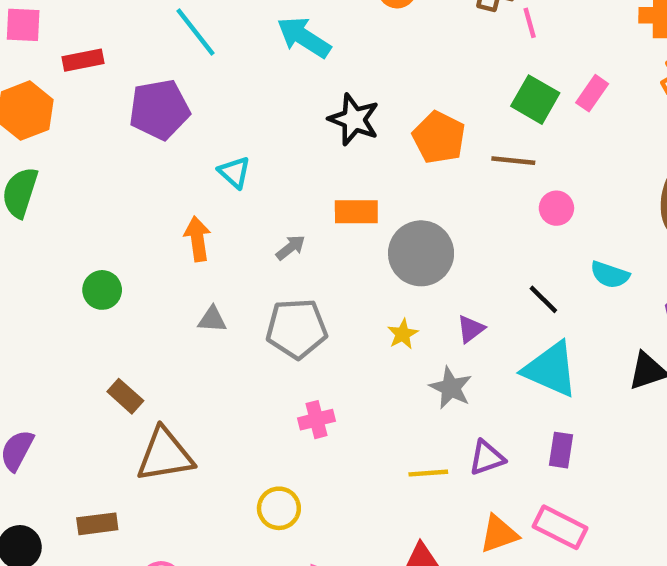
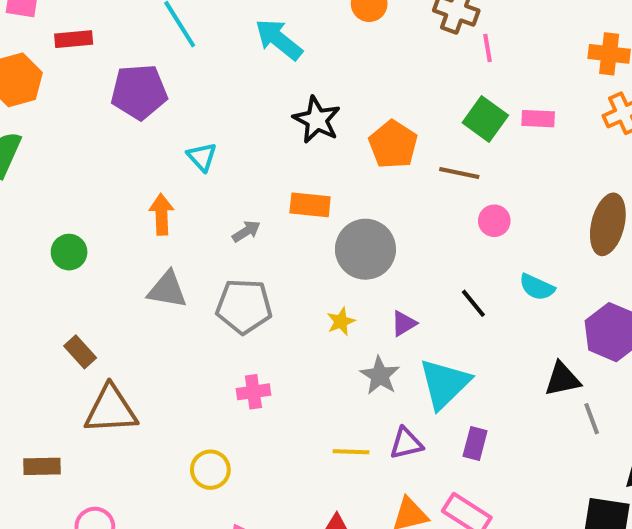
pink rectangle: (592, 93) -> (538, 119), turned 52
gray triangle: (212, 319) -> (167, 290), size x1.5
cyan triangle: (551, 369) -> (444, 384), moved, turned 46

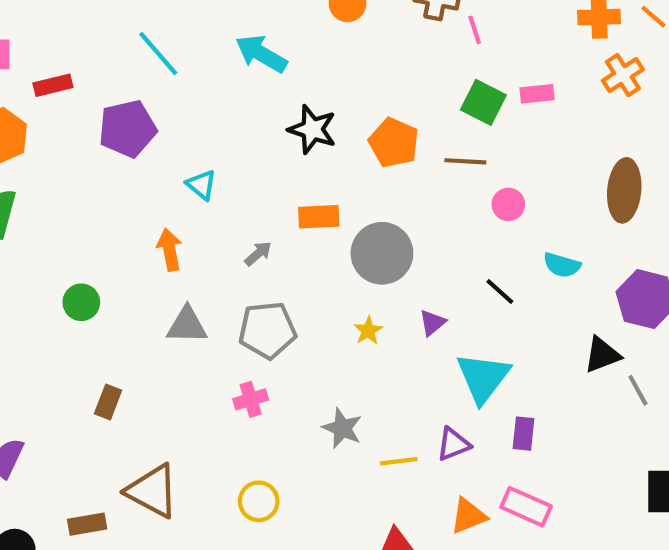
brown rectangle: (80, 352) -> (108, 402), turned 72
gray star: (380, 376) -> (342, 428), moved
pink cross: (253, 392) -> (251, 399), moved
brown triangle: (111, 410) -> (152, 491), moved, turned 40

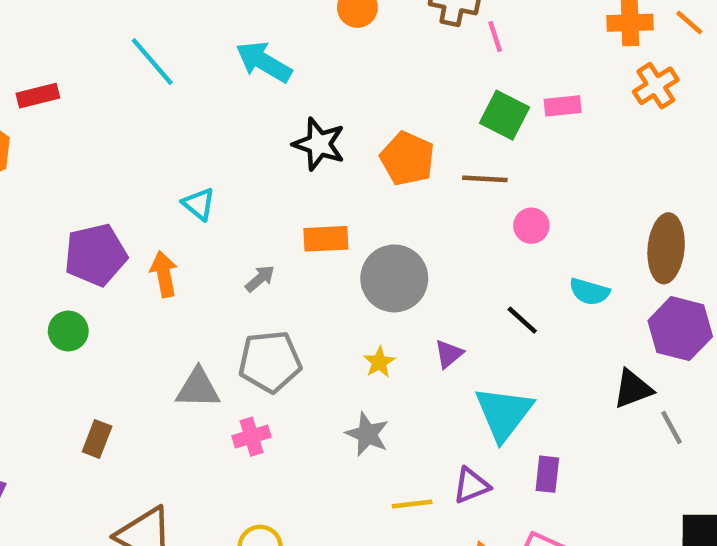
purple pentagon: (127, 129) -> (96, 255), moved
brown ellipse: (624, 190) -> (666, 248), moved
gray triangle: (187, 325) -> (198, 388), moved
gray star: (342, 428) -> (367, 434), moved

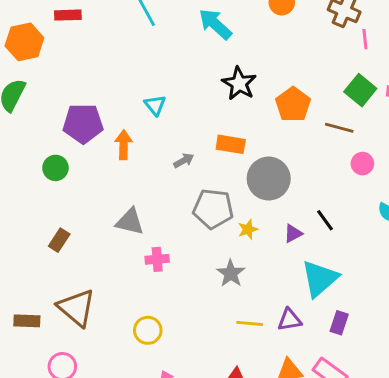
black line: (522, 320) -> (325, 220), moved
gray pentagon: (270, 362) -> (213, 209), moved

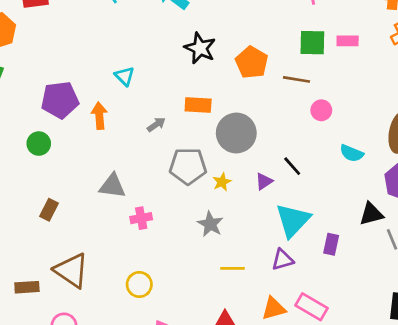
green square: (360, 90) -> (312, 43), turned -32
purple triangle: (290, 320) -> (283, 260), moved
purple rectangle: (339, 323) -> (331, 244), moved

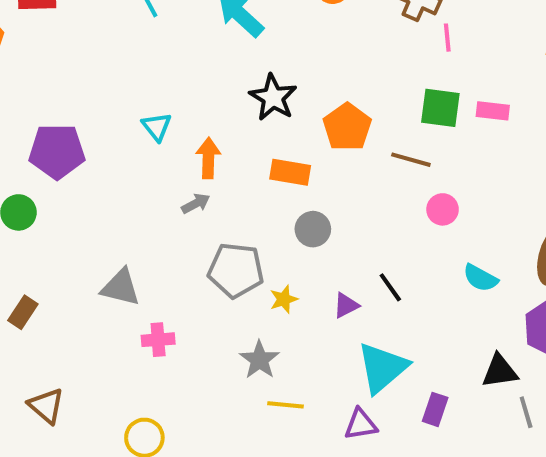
orange rectangle: (198, 105) -> (290, 172), moved
orange arrow: (99, 116) -> (208, 158), moved
gray circle: (236, 133) -> (313, 229), size x0.6
yellow line: (233, 268) -> (285, 405), moved
brown triangle: (71, 270) -> (46, 406), size x0.7

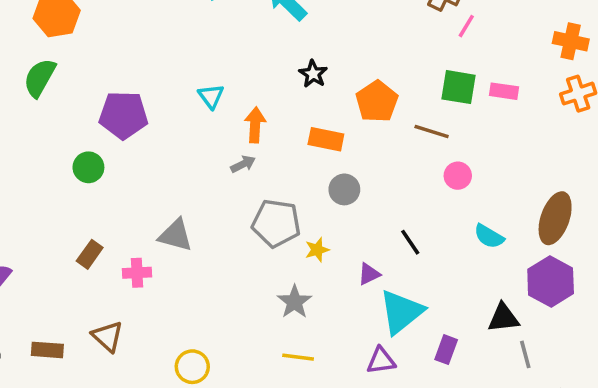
pink line: (447, 38) -> (466, 26), turned 35
black star: (273, 97) -> (313, 74), size x0.7
purple triangle: (346, 305) -> (369, 274), moved
pink cross: (158, 340) -> (137, 273), moved
yellow line: (285, 405) -> (298, 357), moved

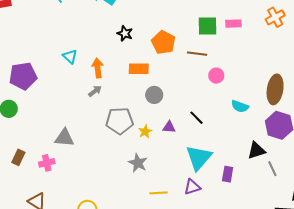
purple triangle: (369, 274) -> (169, 127), moved, turned 40
yellow line: (298, 357) -> (159, 193), moved

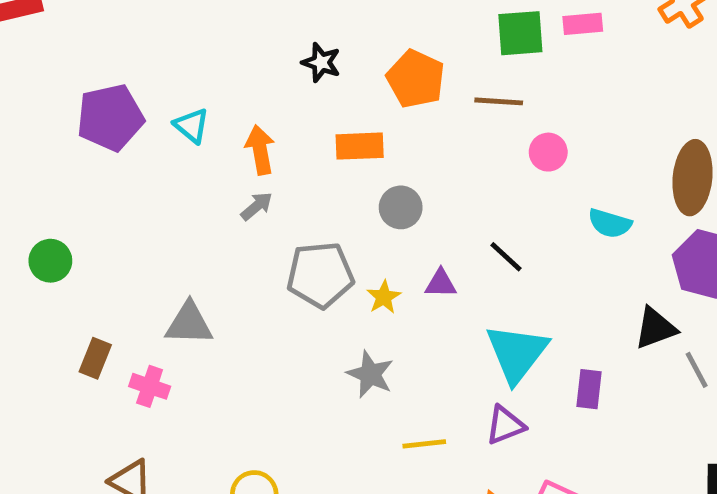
purple pentagon: (23, 76) -> (110, 118), moved
brown rectangle: (18, 157) -> (95, 358), moved
pink cross: (47, 163) -> (150, 386), turned 35

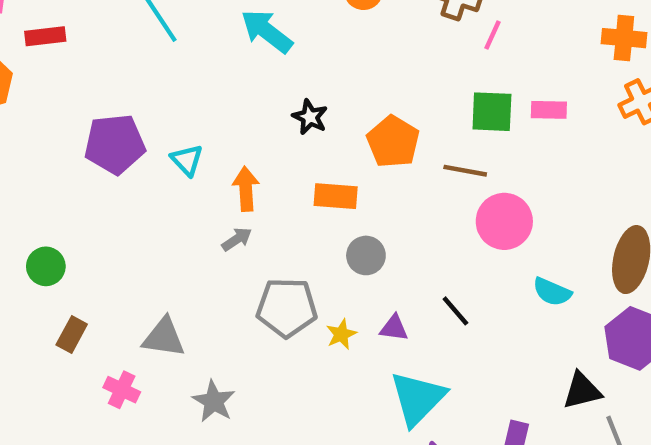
pink circle: (548, 152) -> (504, 221), size x1.6
cyan triangle: (517, 353) -> (418, 398), moved
brown rectangle: (95, 358) -> (72, 335), moved
gray star: (370, 374) -> (214, 401), moved

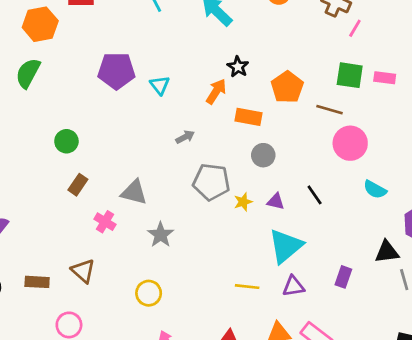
orange arrow: (246, 189) -> (216, 91), moved, turned 30

